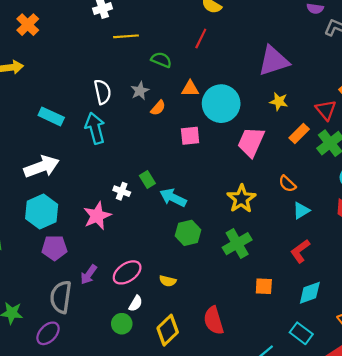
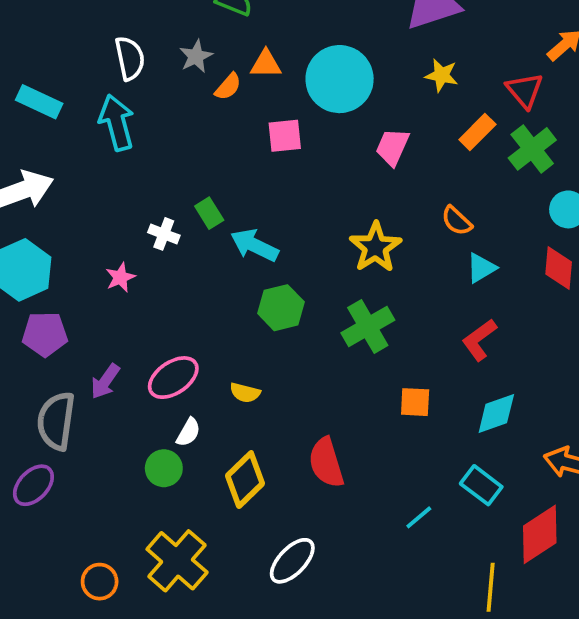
orange triangle: (190, 89) -> (266, 64), moved
pink trapezoid: (251, 142) -> (392, 147), size x0.7
pink star: (97, 216) -> (120, 277), size x0.6

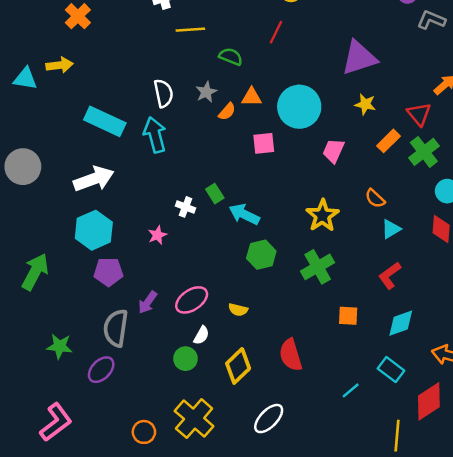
cyan rectangle: (39, 102) -> (105, 121), size x1.4

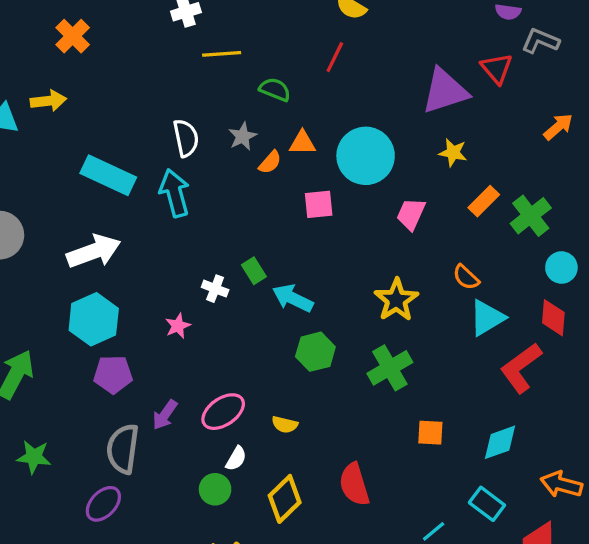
red triangle: (419, 114) -> (497, 68), moved
cyan triangle: (391, 229) -> (487, 318), size x1.4
red L-shape: (390, 275) -> (521, 368), moved, size x1.4
green star: (60, 346) -> (34, 457), moved

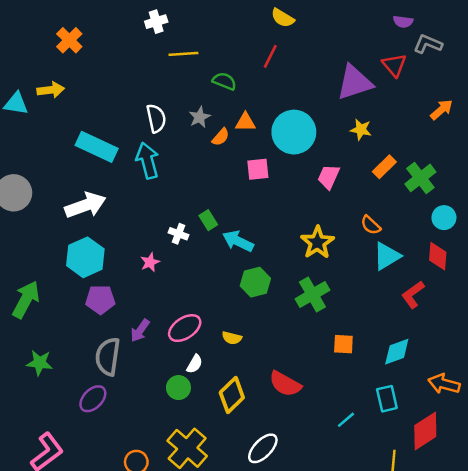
red L-shape: (521, 368) -> (413, 295), size x0.7
red semicircle: (354, 484) -> (285, 384), turned -44
cyan rectangle: (487, 504) -> (387, 399), turned 40

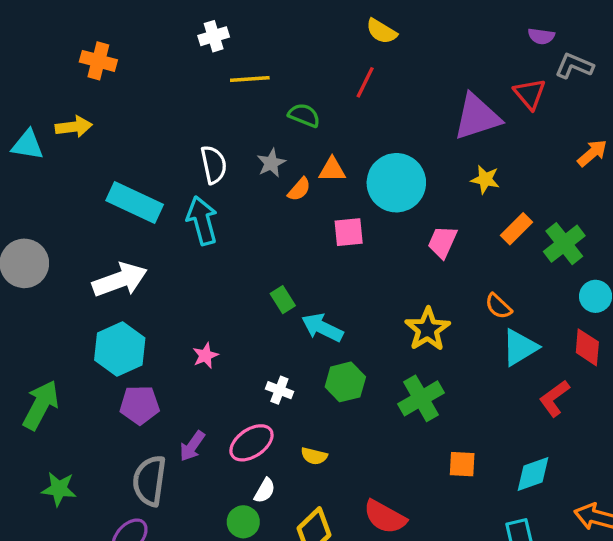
orange cross: (69, 40) -> (98, 61), turned -30
white cross: (178, 234) -> (279, 390), moved

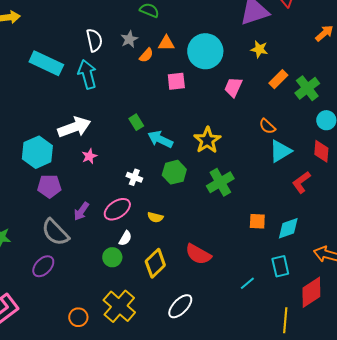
white arrow: (120, 280) -> (74, 127), moved
yellow star: (428, 329) -> (207, 140), moved
orange square: (462, 464) -> (257, 221), moved
gray semicircle: (149, 481) -> (55, 232), turned -52

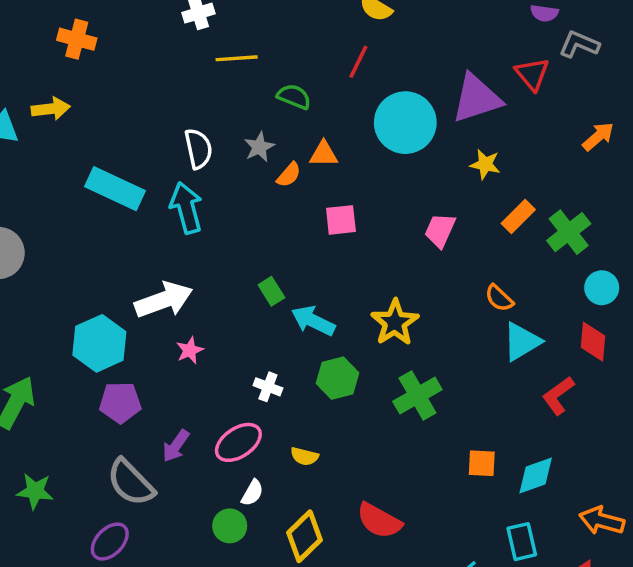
cyan circle: (205, 51) -> (405, 123), moved

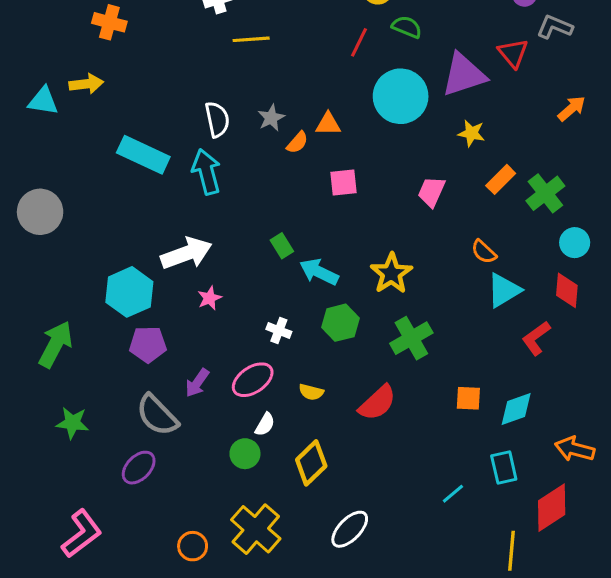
green semicircle: (294, 97) -> (407, 27), moved
red semicircle: (379, 521) -> (377, 403), moved, turned -72

